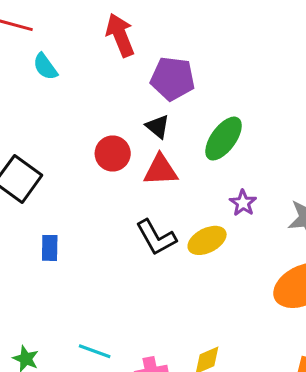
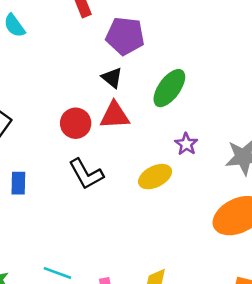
red circle: (113, 154) -> (76, 123), moved
black L-shape: (156, 237) -> (86, 174), moved

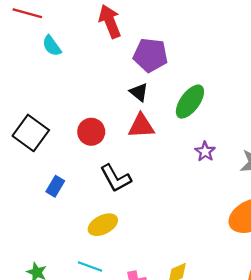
red circle: (76, 123) -> (91, 132), moved
yellow ellipse: (155, 177) -> (103, 225), moved
blue rectangle: (18, 183) -> (55, 186), turned 30

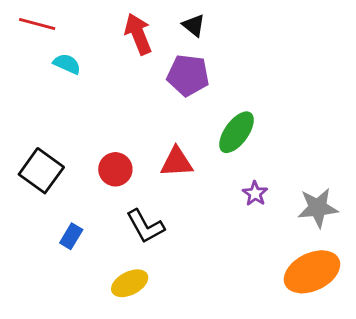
cyan semicircle: (52, 46) -> (67, 64), turned 150
black triangle: (139, 92) -> (194, 25), moved

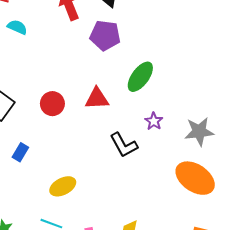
black L-shape: (145, 226) -> (124, 145), moved
orange ellipse: (312, 272) -> (195, 178), turned 60

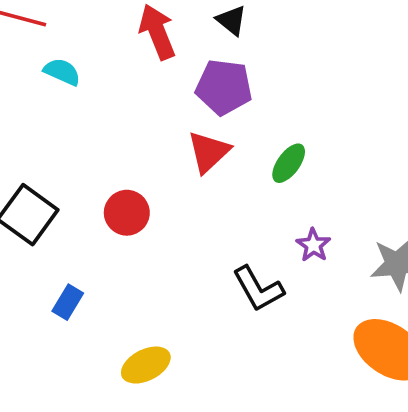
green ellipse: (140, 77) -> (289, 163), size x0.7
red triangle: (97, 98) -> (209, 152), moved, turned -40

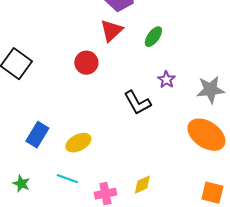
red circle: (127, 213) -> (86, 63), moved
blue rectangle: (68, 302) -> (37, 135), moved, size x1.4

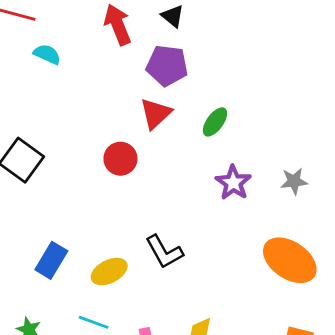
purple star: (166, 80) -> (233, 183), size x1.4
gray star: (210, 90) -> (294, 181), moved, size x0.7
black L-shape: (137, 103) -> (164, 252), moved

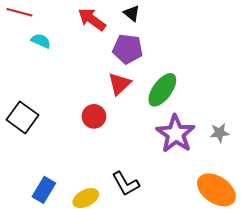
red arrow: (118, 25) -> (92, 19), turned -32
green ellipse: (215, 122) -> (162, 90), size x1.6
purple star: (233, 183) -> (176, 134), size x1.5

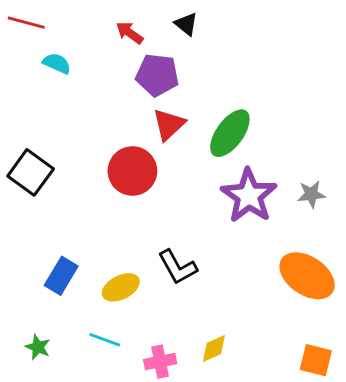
red arrow: (92, 19) -> (130, 33), size x0.7
purple pentagon: (128, 49) -> (157, 75), moved
red circle: (94, 116) -> (132, 171), size x1.4

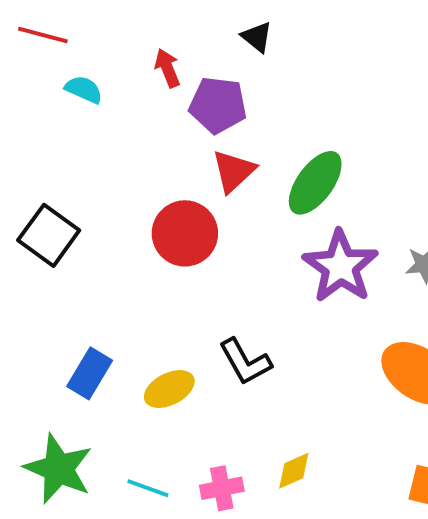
red arrow: (130, 33) -> (167, 68), moved, turned 32
cyan line: (105, 340) -> (148, 488), moved
green star: (38, 347) -> (58, 469), size x2.0

